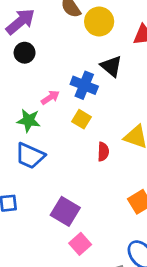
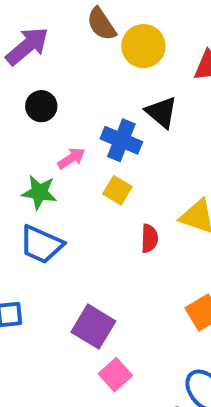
black circle: (25, 53) -> (41, 106), moved

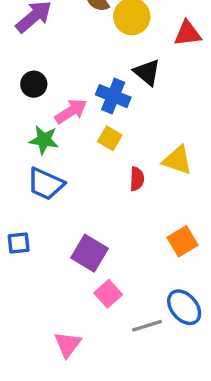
black circle: (41, 106) -> (34, 84), moved
pink arrow: (71, 158) -> (71, 111), size x1.4

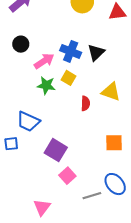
black triangle: (147, 72) -> (96, 53), moved, turned 36
green star: (44, 140) -> (46, 85), moved
blue trapezoid: (46, 184) -> (28, 121), moved
orange square: (182, 241) -> (114, 143), turned 30

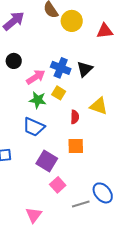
blue trapezoid: (28, 121) -> (34, 127), moved
orange square: (114, 143) -> (76, 146), moved

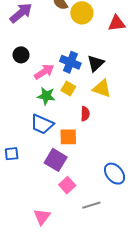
yellow triangle: (99, 106) -> (102, 89), moved
orange square: (76, 146) -> (68, 137), moved
blue ellipse: (103, 193) -> (115, 174), moved

